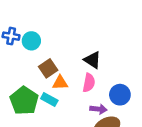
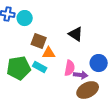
brown square: (48, 68) -> (39, 41), turned -35
pink semicircle: (89, 83) -> (70, 68), moved
green pentagon: (24, 101) -> (19, 68), turned 30

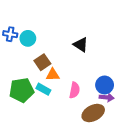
black triangle: (76, 34) -> (81, 45), moved
brown square: (39, 41) -> (42, 62), turned 35
purple arrow: (81, 75) -> (107, 97), moved

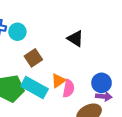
orange triangle: (53, 75) -> (58, 81), moved, turned -32
cyan rectangle: (43, 89) -> (34, 87), size x1.6

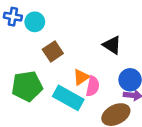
black triangle: (75, 39) -> (112, 45), moved
cyan rectangle: (34, 87) -> (68, 98), moved

